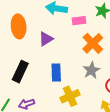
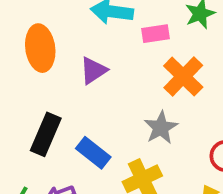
gray star: (91, 70) -> (161, 128), moved
blue rectangle: (56, 72) -> (93, 153), moved, turned -48

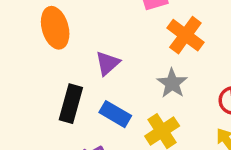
purple triangle: (93, 70) -> (108, 63), moved

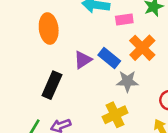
gray star: (172, 83) -> (127, 81), turned 30
blue rectangle: (115, 114) -> (109, 58), moved

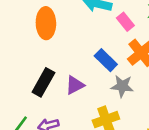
pink rectangle: (124, 20) -> (125, 22), turned 54
purple triangle: (83, 60) -> (75, 85), moved

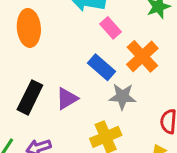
pink rectangle: (125, 22) -> (111, 28), moved

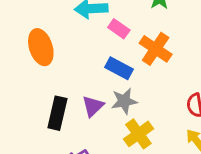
gray star: (122, 97) -> (124, 101), moved

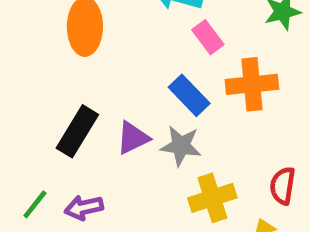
orange cross: (156, 49) -> (252, 84), turned 32
yellow cross: (138, 134) -> (212, 198), moved

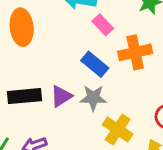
black rectangle: (77, 131) -> (25, 96), turned 60
yellow cross: (212, 198) -> (118, 129), turned -32

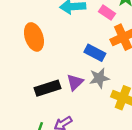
pink rectangle: (103, 25) -> (107, 13), moved

